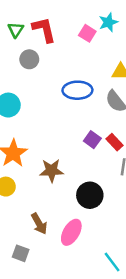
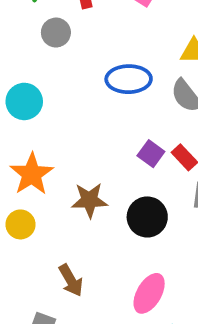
black circle: (90, 195) -> (147, 217), moved
pink ellipse: (71, 232) -> (149, 293), moved

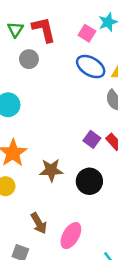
blue ellipse: (129, 79) -> (91, 67), moved, turned 32
pink ellipse: (149, 293) -> (71, 236), moved

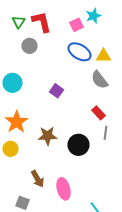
pink square: (87, 33) -> (76, 25), turned 32
purple square: (92, 139) -> (56, 91), moved
pink ellipse: (71, 236) -> (64, 189), turned -45

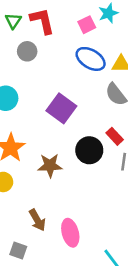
purple square: (56, 91) -> (61, 108), size x1.6
black circle: (78, 145) -> (89, 150), moved

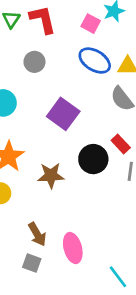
pink square: (87, 25) -> (91, 24), turned -36
gray circle: (27, 51) -> (34, 62), moved
gray square: (18, 250) -> (32, 263), moved

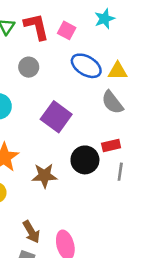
pink square: (91, 24) -> (67, 30), moved
red rectangle: (121, 144) -> (111, 146), turned -60

